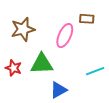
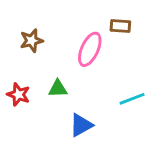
brown star: (23, 29) -> (32, 41), size x0.7
green triangle: (42, 64) -> (58, 89), size x0.6

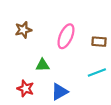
brown rectangle: (120, 26) -> (99, 42), moved
red star: (18, 94) -> (25, 89), moved

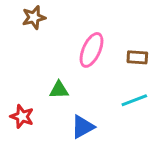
brown star: (23, 30) -> (34, 17), moved
red star: (25, 89) -> (22, 116), moved

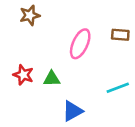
brown rectangle: (137, 57) -> (120, 35), moved
red star: (22, 116) -> (23, 75), moved

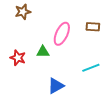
green triangle: (52, 79) -> (43, 52), moved

